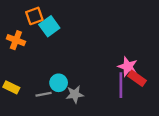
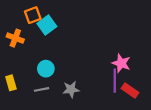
red rectangle: (137, 78) -> (130, 90), moved
cyan circle: (59, 83) -> (46, 69), moved
yellow rectangle: (11, 87) -> (11, 83), turned 48

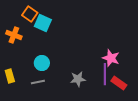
orange square: (33, 15) -> (30, 14), turned -35
cyan square: (47, 25) -> (43, 23), turned -30
gray star: (71, 89) -> (78, 79), moved

